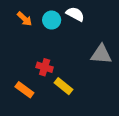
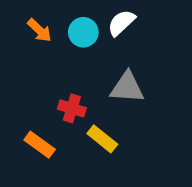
white semicircle: (75, 14) -> (121, 23), turned -72
gray triangle: (101, 54) -> (127, 87), moved

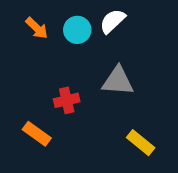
red cross: (72, 108) -> (67, 100), turned -30
yellow rectangle: (102, 139) -> (141, 143), moved

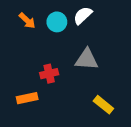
orange rectangle: (37, 134) -> (27, 98), turned -48

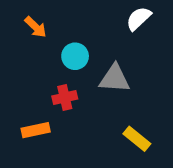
white semicircle: (83, 15) -> (139, 18), moved
cyan circle: (57, 22) -> (75, 56), moved

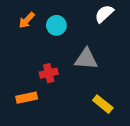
orange arrow: (36, 27) -> (27, 20), turned 90
cyan circle: (75, 56) -> (56, 25), moved

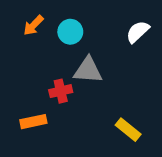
white semicircle: (104, 14) -> (138, 32), moved
gray triangle: (86, 59) -> (88, 70), moved

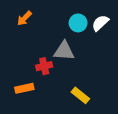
cyan circle: (70, 32) -> (78, 23), moved
yellow rectangle: (128, 130) -> (80, 95), moved

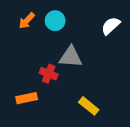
cyan circle: (78, 23) -> (55, 21), moved
red cross: (44, 66) -> (49, 74), turned 35

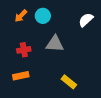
red cross: (49, 74) -> (24, 50), moved, turned -32

